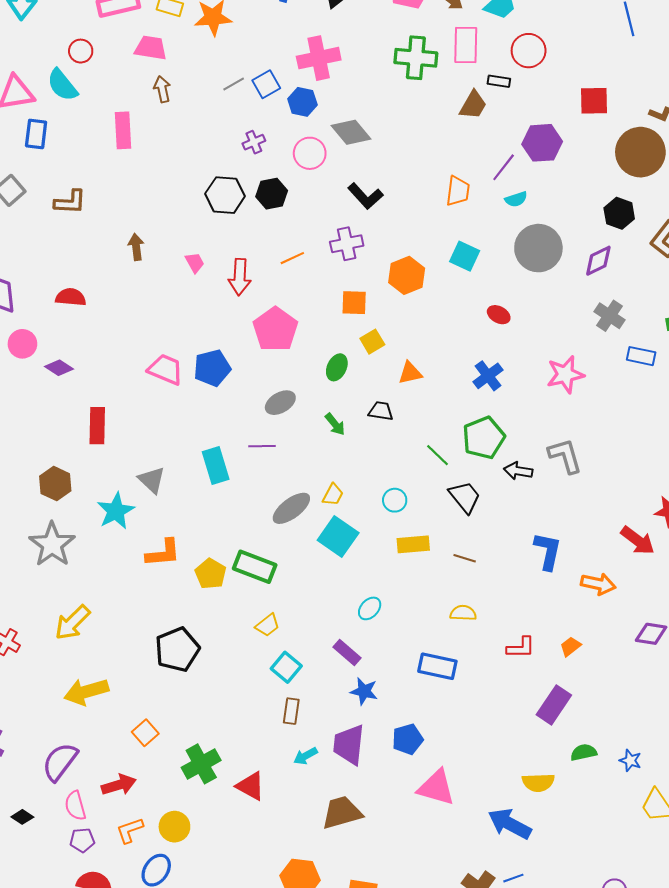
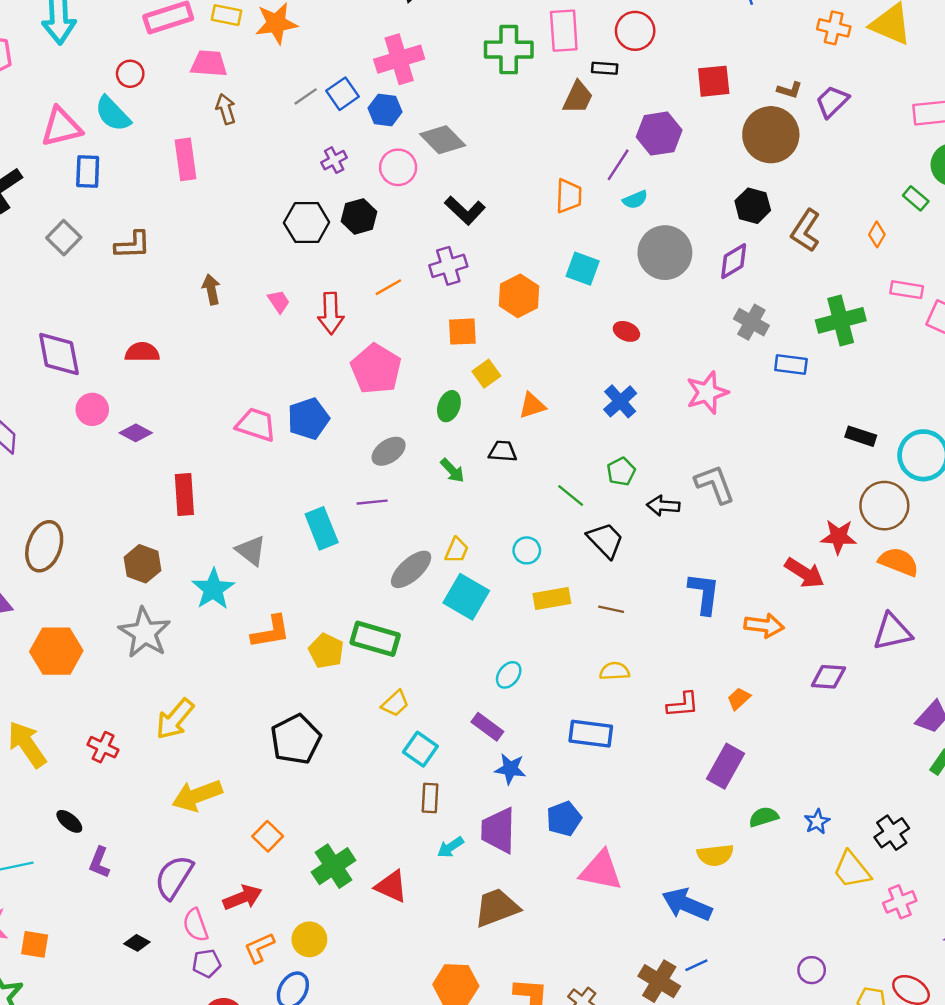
green pentagon: (484, 438) -> (621, 472), size x0.6
blue star: (630, 760) -> (817, 822), turned 30

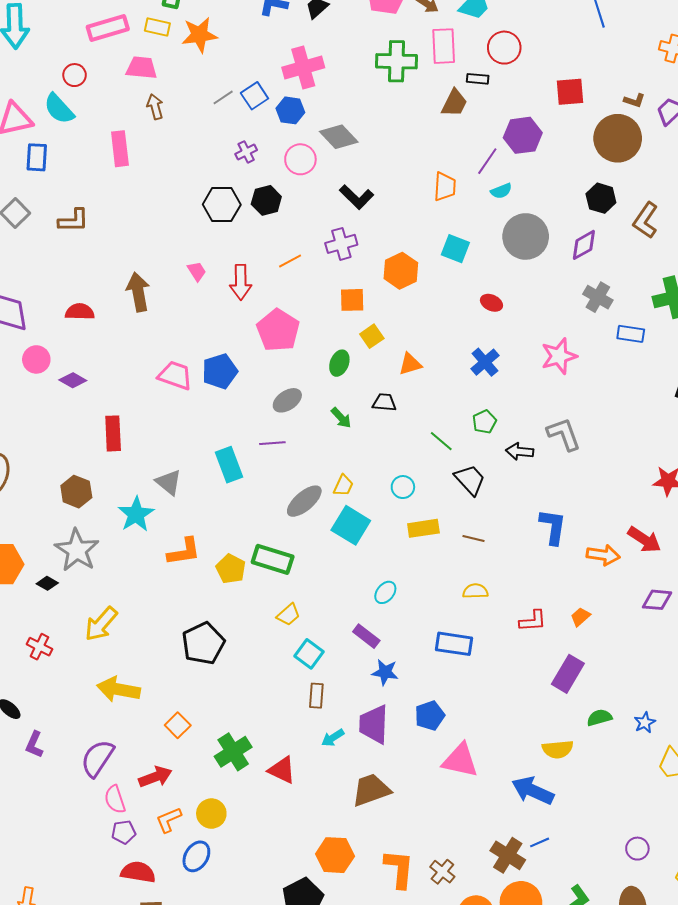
brown arrow: (211, 289) -> (138, 292), moved, size x1.5
red arrow: (804, 573) -> (644, 540), moved
yellow arrow: (197, 796) -> (119, 689), turned 30
black diamond: (137, 943) -> (47, 583), moved

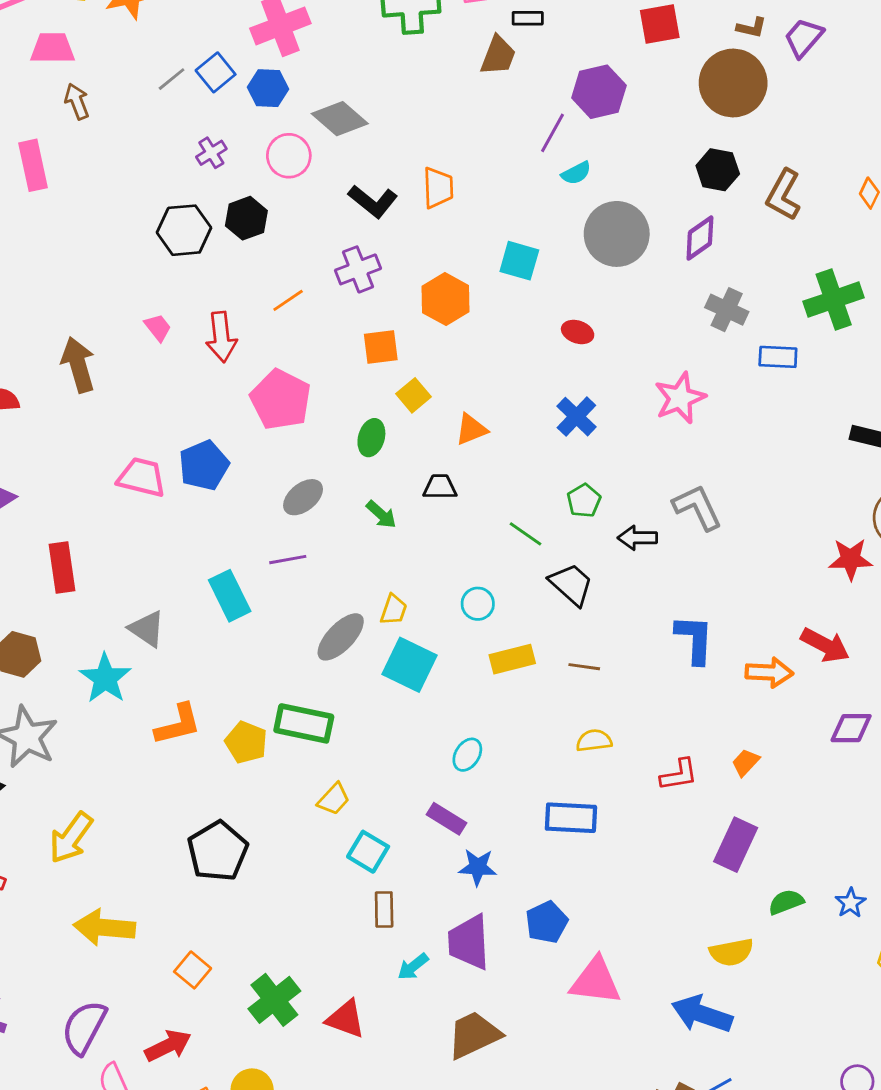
orange trapezoid: (445, 187) -> (438, 188), moved

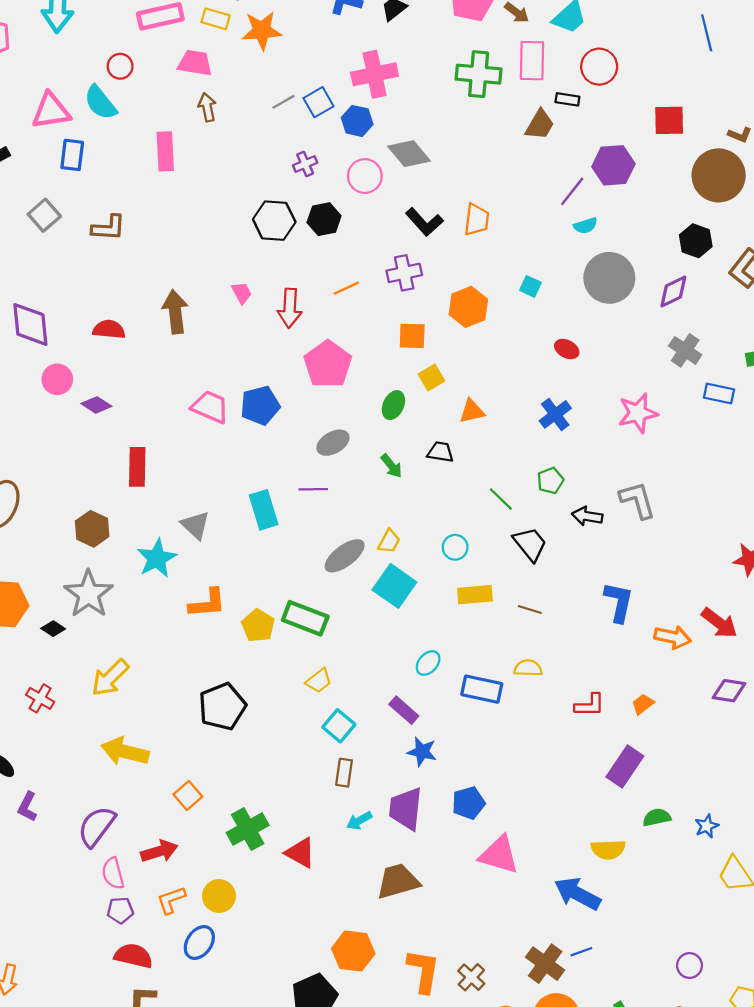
cyan square: (519, 261) -> (530, 286), size x0.7
blue rectangle: (571, 818) -> (482, 689), moved

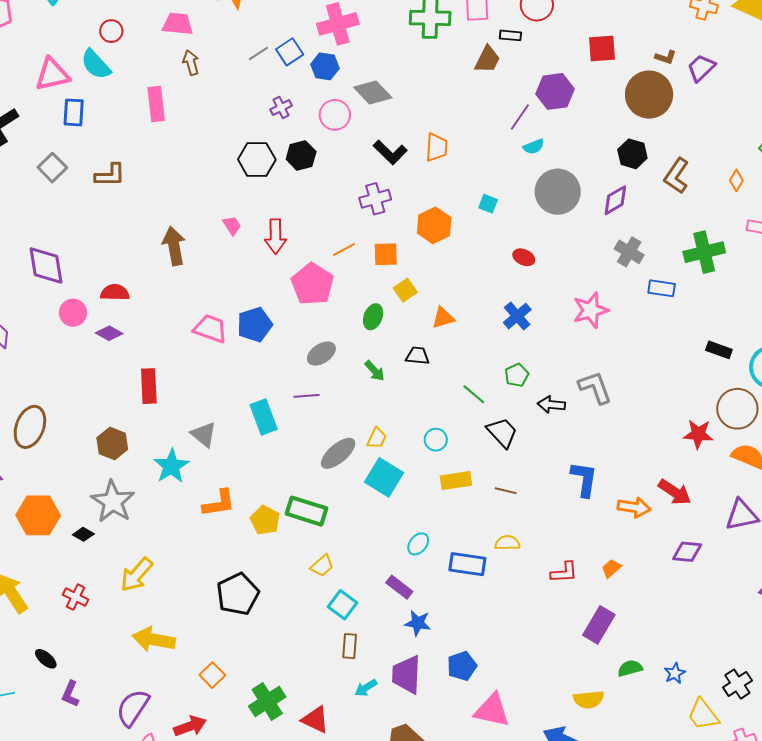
orange line: (346, 288) -> (344, 249), moved
red semicircle: (109, 329) -> (115, 292), moved

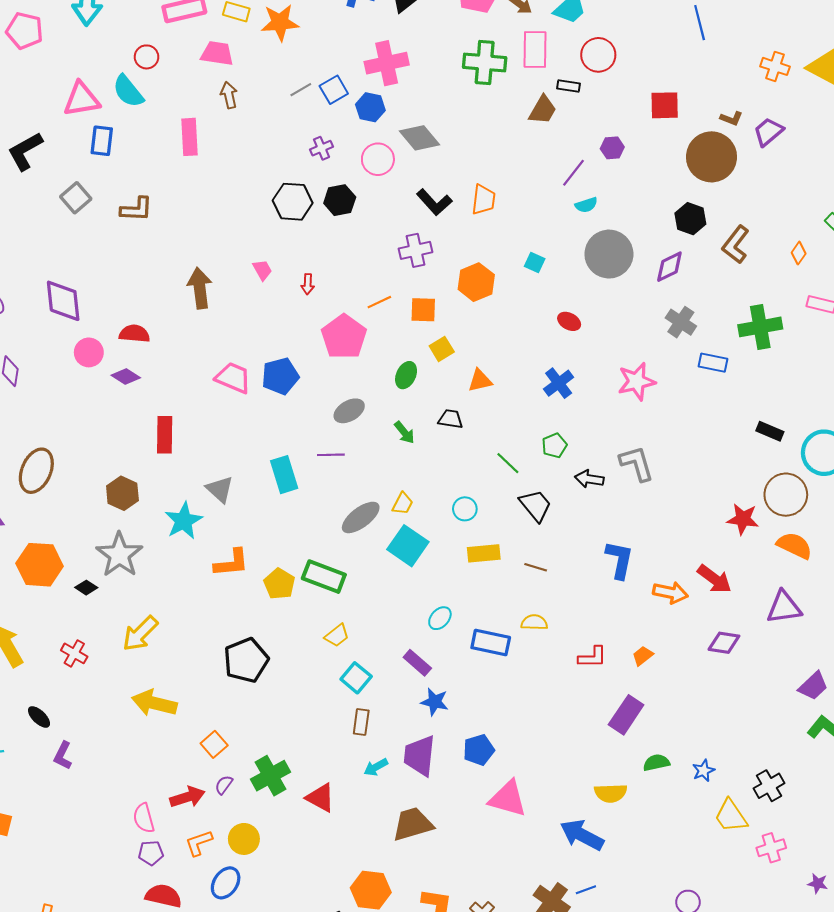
purple hexagon: (555, 91) -> (612, 148), size x0.6
red arrow: (275, 236) -> (308, 284), size x0.6
purple semicircle: (133, 708) -> (224, 785), moved, size x0.5

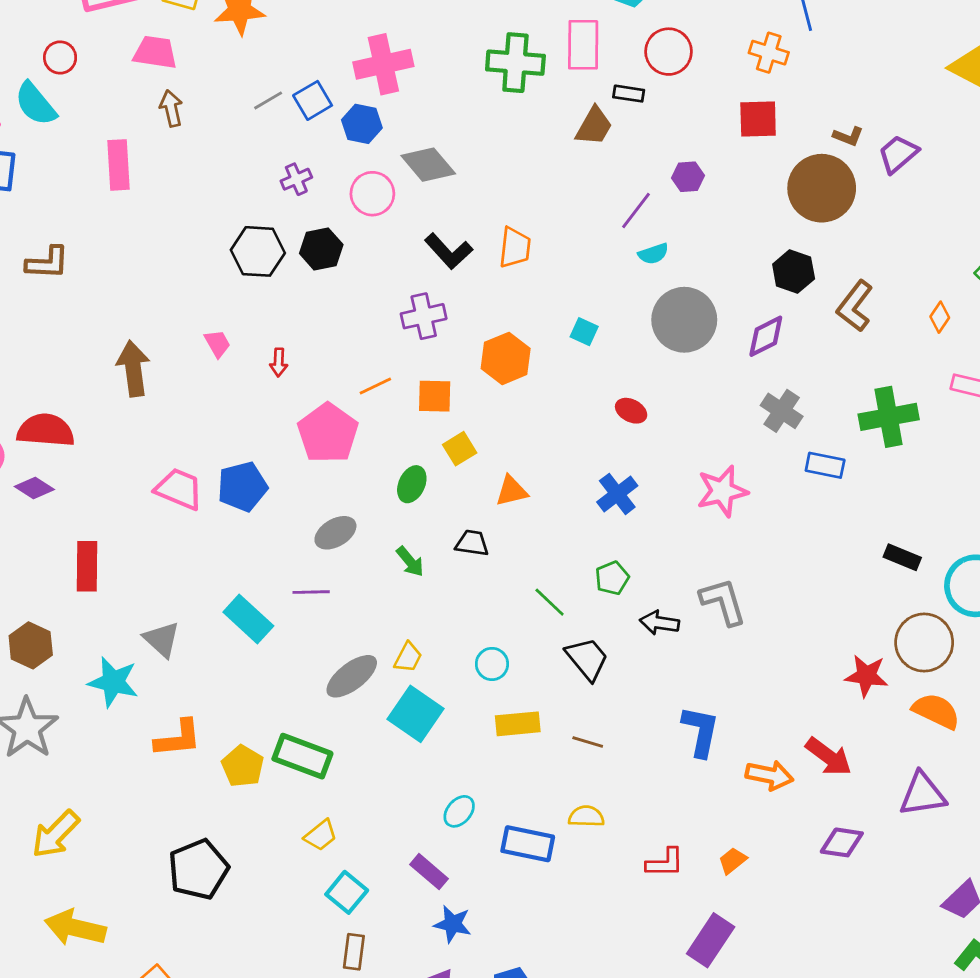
orange cross: (775, 66) -> (769, 53), moved
red semicircle: (134, 334) -> (46, 430), size x1.4
cyan rectangle: (284, 475) -> (248, 619), turned -30
cyan star: (184, 521) -> (113, 682), turned -30

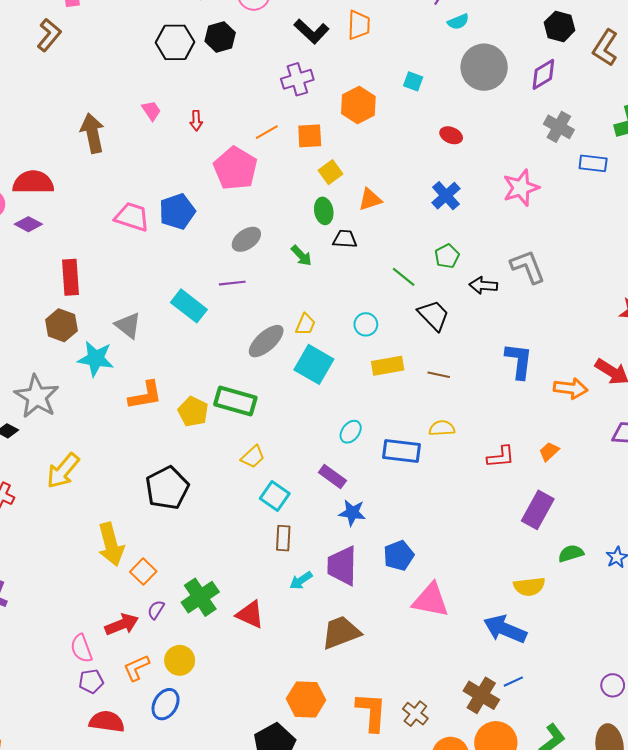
brown L-shape: (47, 263) -> (49, 35), moved, turned -48
green ellipse: (412, 484) -> (324, 211), moved, turned -30
brown hexagon: (31, 645) -> (61, 325), moved
yellow arrow: (75, 928) -> (111, 544), moved, turned -114

